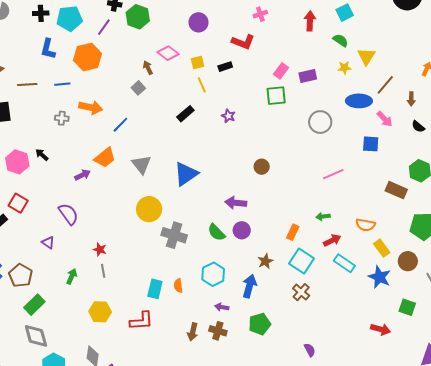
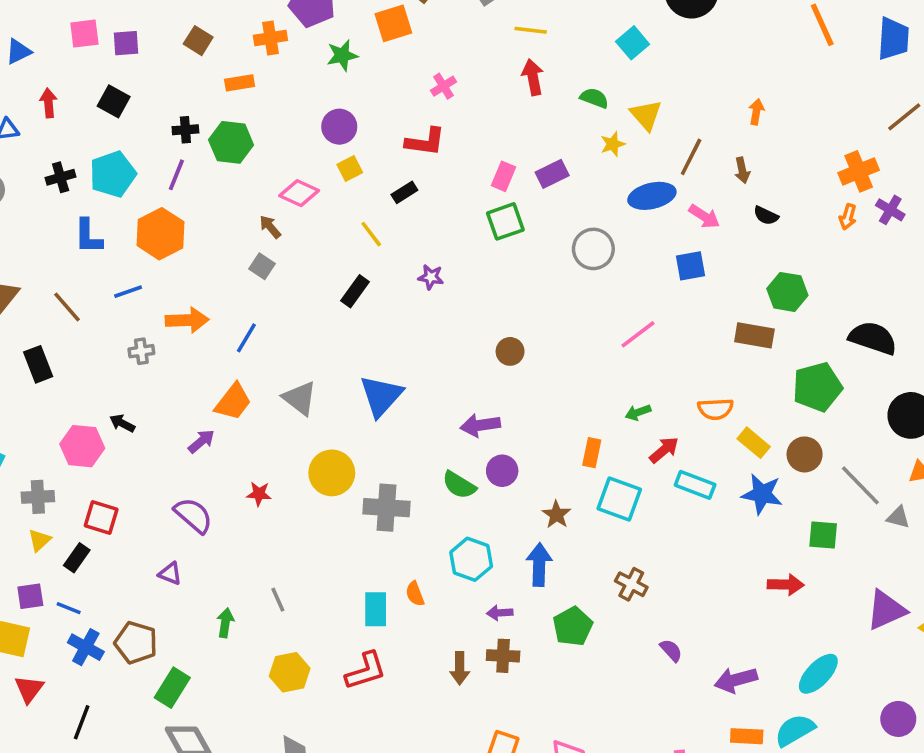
cyan square: (345, 13) -> (633, 43), moved
yellow square: (197, 62) -> (350, 169), moved
brown line: (27, 84) -> (67, 307), turned 66
red star: (100, 249) -> (259, 494), moved
brown cross: (301, 292) -> (631, 584), moved

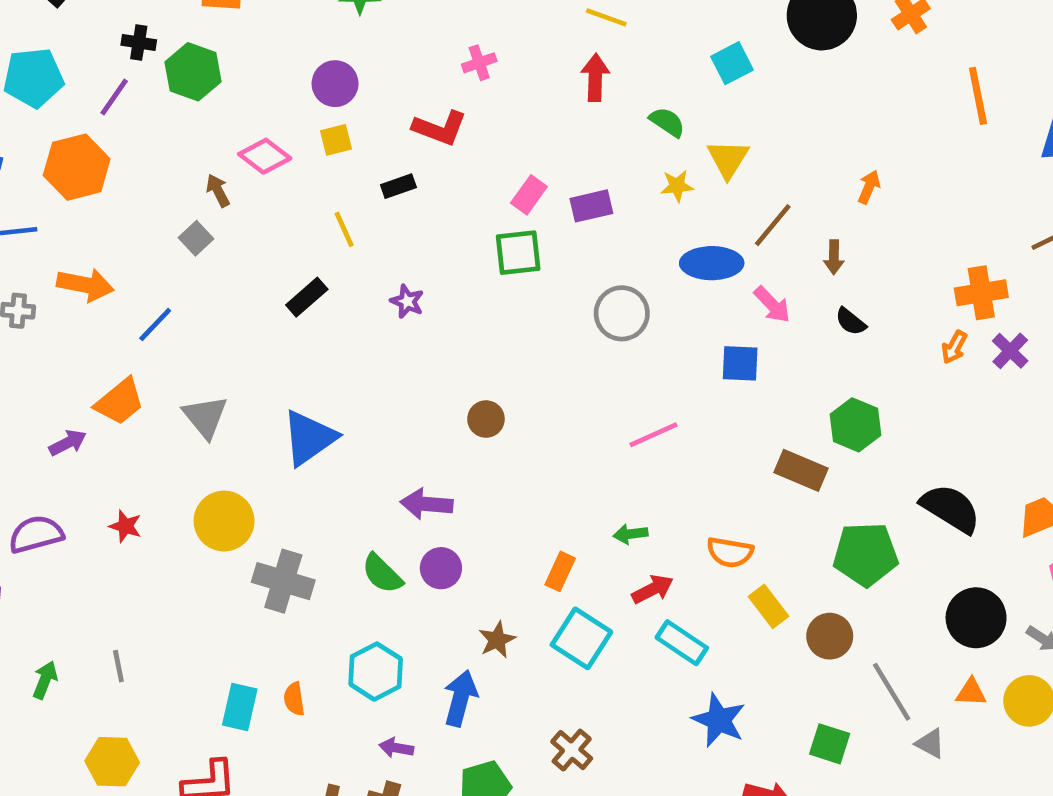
blue star: (762, 494) -> (719, 720), moved
purple semicircle: (193, 515) -> (36, 534), turned -69

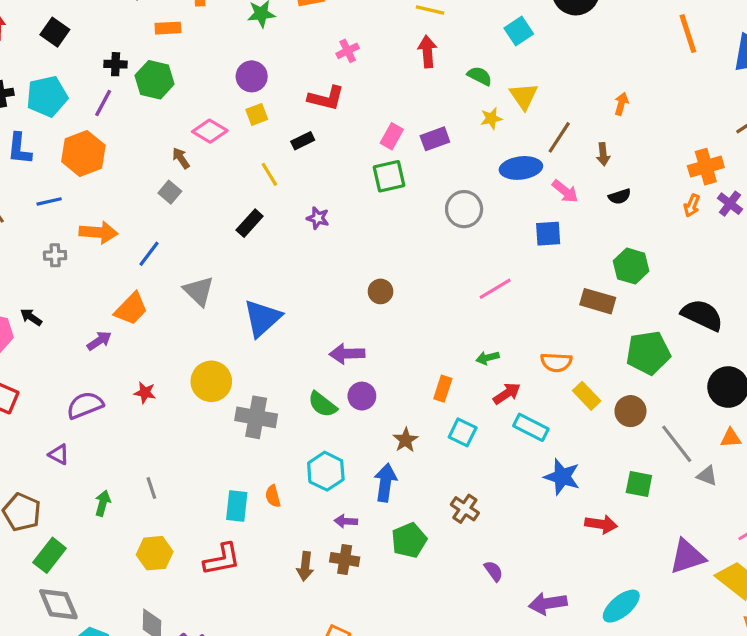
black semicircle: (851, 322) -> (620, 196), turned -50
gray triangle: (205, 417) -> (199, 291), moved
cyan square: (581, 638) -> (463, 432), size x0.7

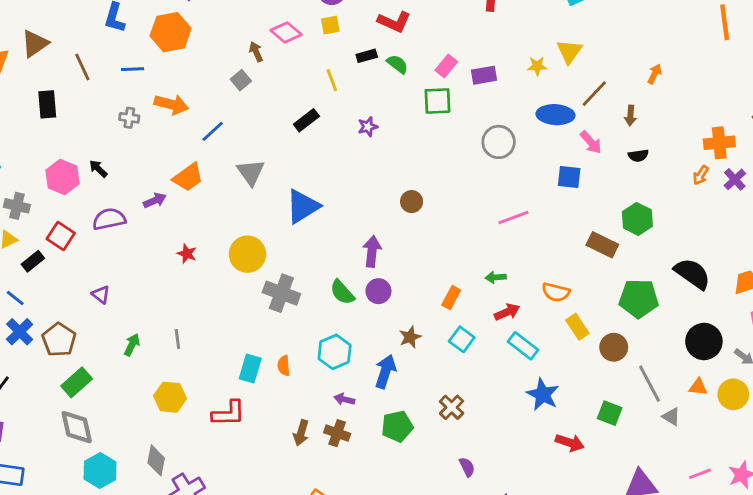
green semicircle: (480, 76) -> (397, 64), moved
purple star: (318, 218) -> (368, 127), turned 30
purple arrow: (347, 354) -> (372, 251), turned 88
purple semicircle: (85, 405) -> (109, 219), moved

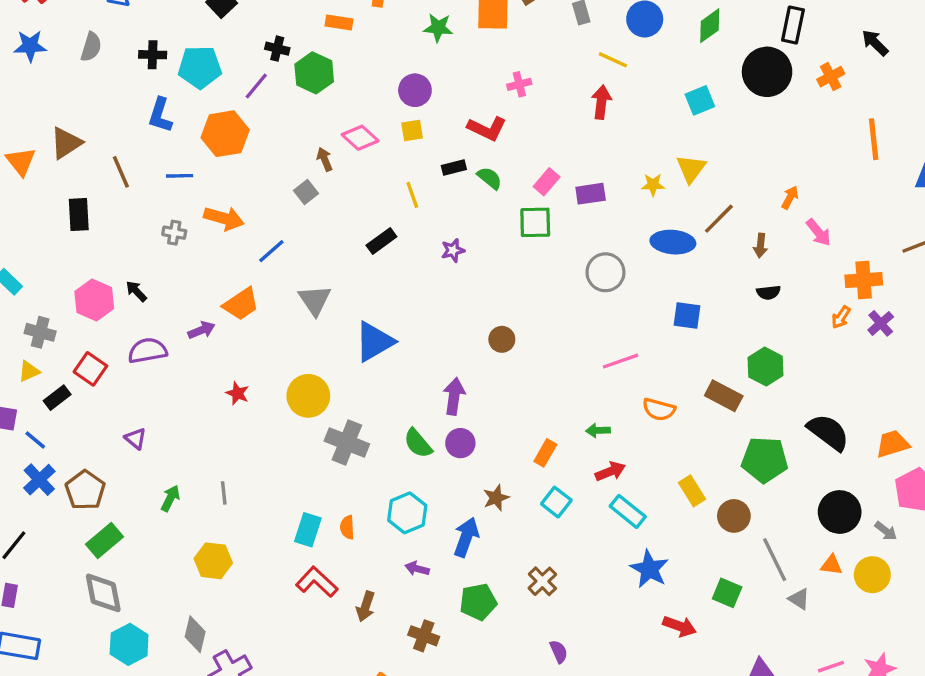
pink arrow: (591, 142) -> (818, 232), moved
orange semicircle: (556, 292) -> (659, 409), moved
red L-shape: (229, 413) -> (317, 582), moved, turned -138
brown cross: (337, 433) -> (424, 636), moved

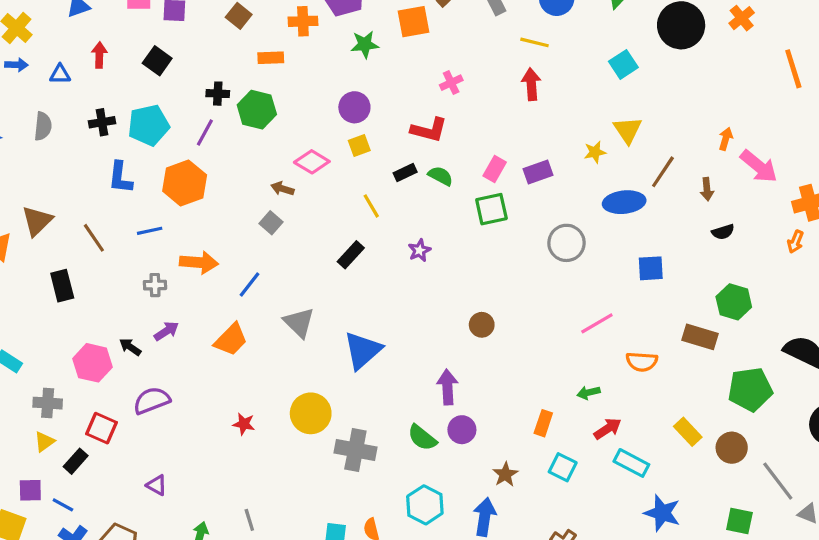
brown arrow: (325, 159) -> (282, 189), turned -40
pink arrow: (818, 232) -> (759, 166), size x1.4
purple arrow: (201, 330) -> (166, 331), moved

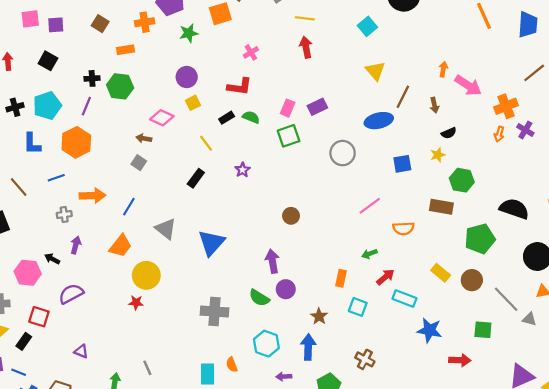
yellow star: (595, 152) -> (438, 155), moved
purple arrow: (166, 331) -> (76, 245), turned -35
yellow circle: (311, 413) -> (146, 275), moved

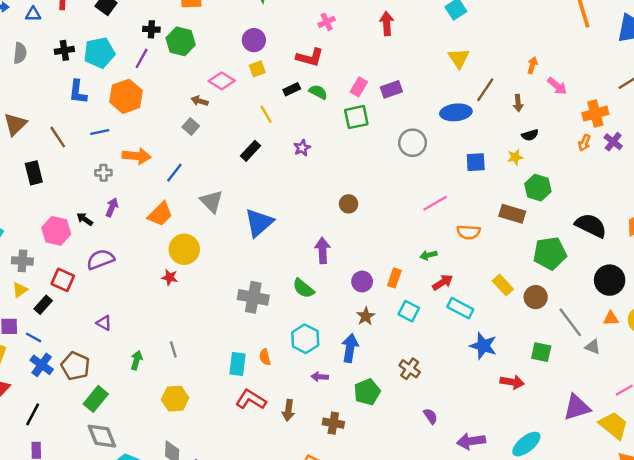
pink arrow: (468, 85) -> (557, 86), size x0.7
purple circle: (286, 289) -> (362, 282), moved

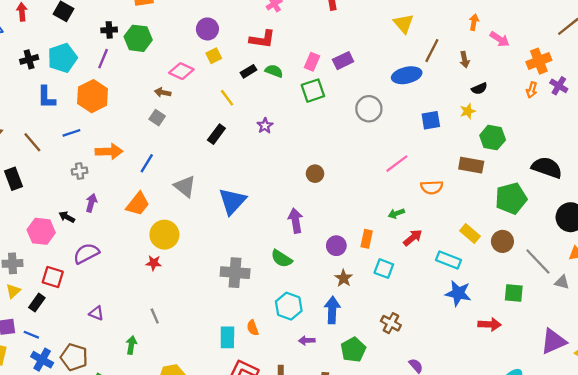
cyan rectangle: (460, 308) -> (449, 260), moved
gray line: (173, 349) -> (155, 316), moved

